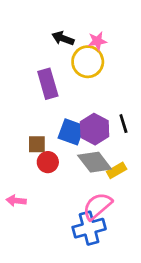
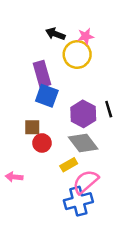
blue square: (71, 132) -> (47, 96), moved
yellow rectangle: (117, 170) -> (69, 165), moved

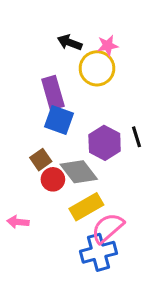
brown square: (32, 127) -> (41, 160), turned -35
gray diamond: (83, 143) -> (79, 172), moved
yellow rectangle: (69, 165) -> (86, 207), size x1.5

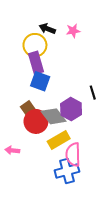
yellow circle: (97, 68) -> (35, 45), moved
purple hexagon: (105, 143) -> (71, 109), moved
red circle: (53, 179) -> (36, 121), size x1.5
pink semicircle: (108, 228) -> (73, 154), turned -50

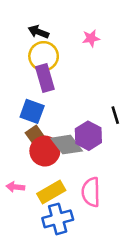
black arrow: (47, 29) -> (38, 32), moved
blue square: (40, 81) -> (32, 111), moved
yellow rectangle: (59, 140) -> (51, 192), moved
blue cross: (67, 171) -> (58, 219), moved

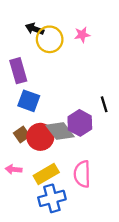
yellow circle: (44, 56) -> (50, 39), moved
purple rectangle: (45, 78) -> (18, 71), moved
brown square: (35, 134) -> (22, 135), moved

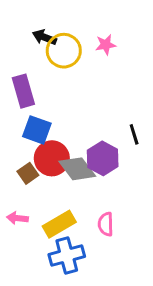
red circle: (40, 137) -> (52, 158), moved
pink semicircle: (82, 174) -> (106, 224), size x0.7

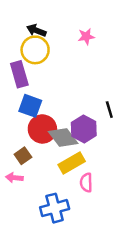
yellow circle: (64, 51) -> (35, 50), moved
brown square: (28, 173) -> (23, 156), moved
yellow rectangle: (59, 224) -> (72, 163), moved

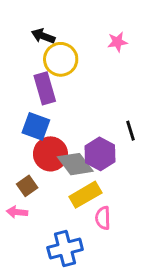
pink star: (86, 37) -> (117, 42), moved
yellow circle: (35, 50) -> (61, 59), moved
purple rectangle: (19, 74) -> (45, 88), moved

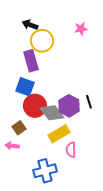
black line: (131, 131) -> (89, 102), moved

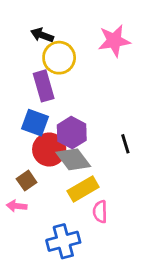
pink star: (81, 29) -> (114, 41), size x1.6
purple hexagon: (69, 106) -> (72, 133), moved

